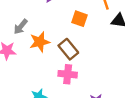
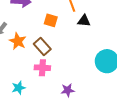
orange star: (40, 42) -> (18, 41), turned -30

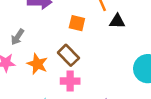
orange star: (18, 41) -> (37, 64), moved

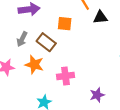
gray arrow: (17, 37) -> (22, 39), moved
brown rectangle: (68, 55) -> (46, 42), moved

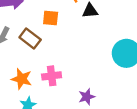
orange star: (34, 65) -> (22, 79), moved

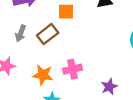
brown rectangle: (30, 39) -> (48, 34), turned -70

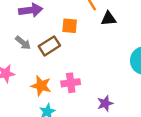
gray arrow: (21, 33) -> (23, 43), turned -77

